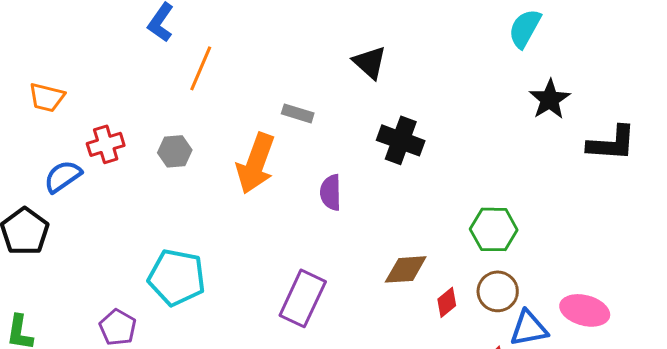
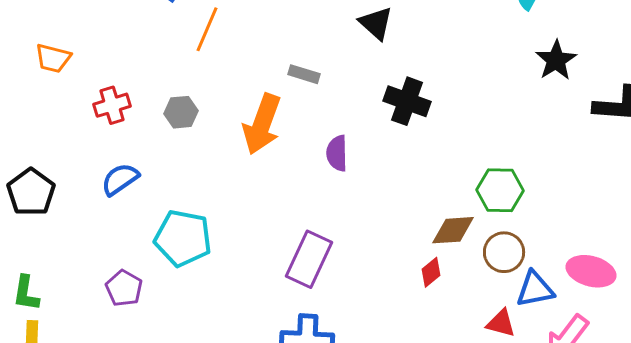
blue semicircle: (63, 176) -> (120, 179), moved
brown diamond: (406, 269) -> (453, 230), moved
red diamond: (447, 302) -> (431, 272), moved

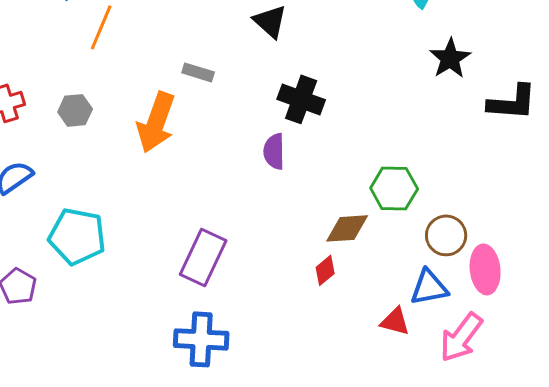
purple semicircle: (337, 153) -> (274, 151), moved
brown circle: (504, 252) -> (446, 235), moved
pink ellipse: (591, 271) -> (485, 269), turned 69

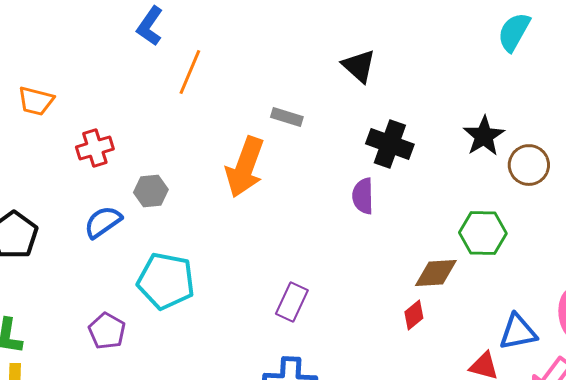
black star: (450, 58) -> (484, 136), moved
gray hexagon: (75, 110) -> (151, 191), moved
brown circle: (446, 235) -> (529, 165), moved
purple rectangle: (203, 257) -> (292, 302), size x0.7

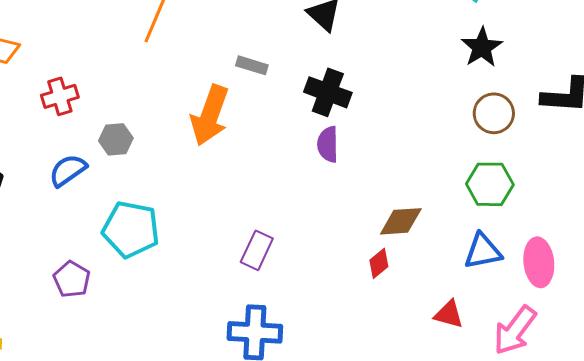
black star: (484, 136) -> (482, 47), moved
black cross: (390, 144) -> (328, 92), moved
green hexagon: (483, 233) -> (490, 184), moved
blue triangle: (518, 332) -> (483, 251), moved

